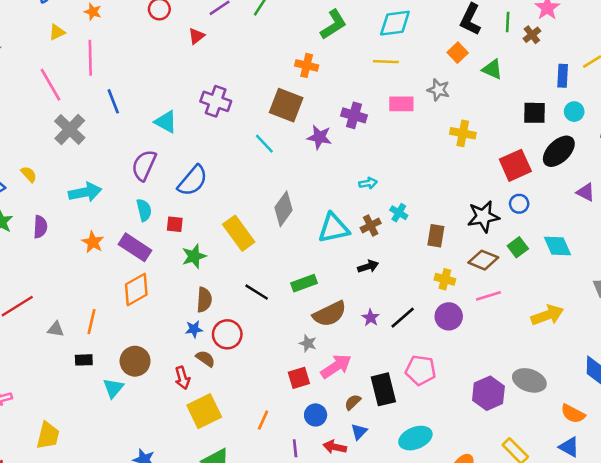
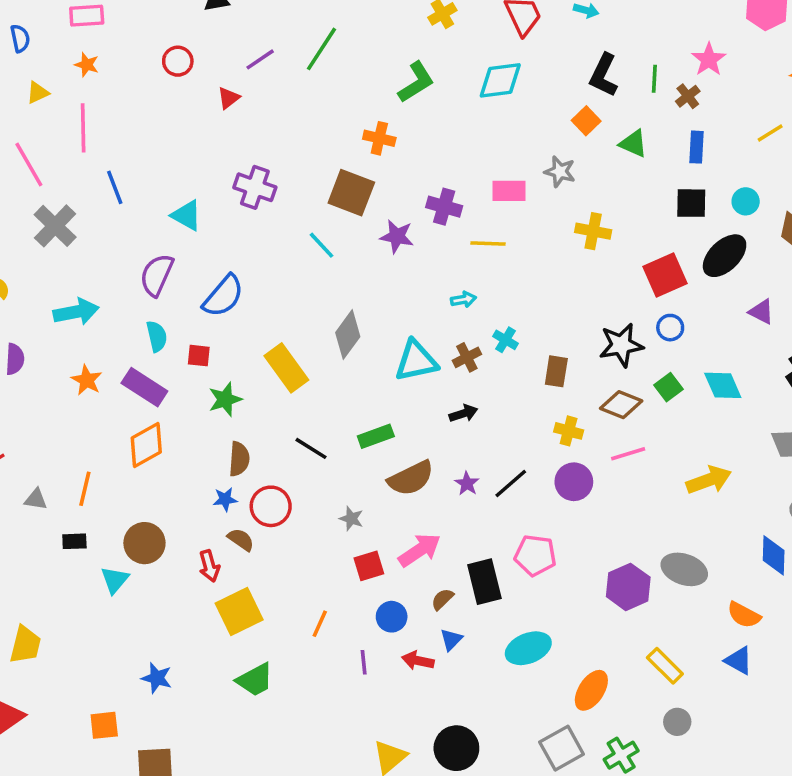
yellow line: (386, 62) -> (488, 243), moved
blue rectangle: (563, 76) -> (697, 147), moved
gray star: (308, 343) -> (351, 519), moved

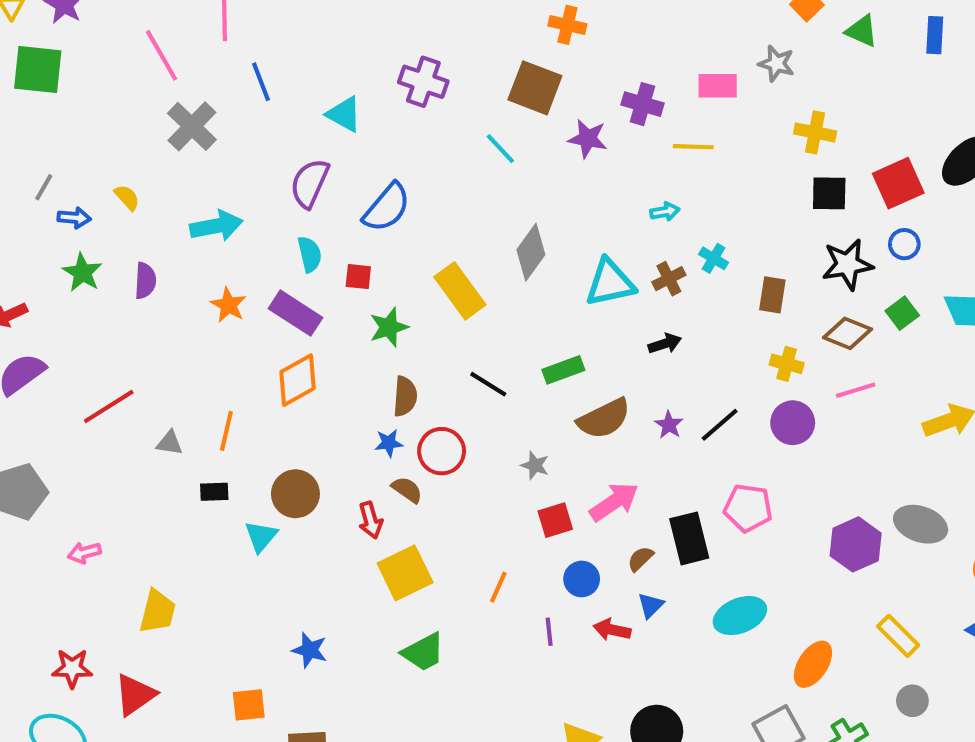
black square: (691, 203) -> (829, 193), moved

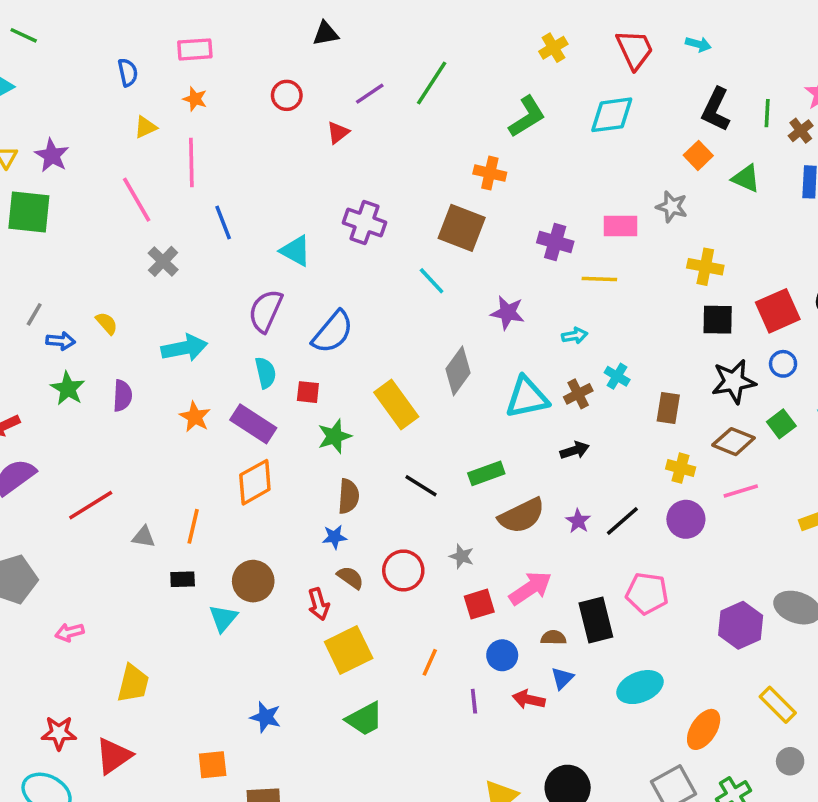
gray cross: (192, 126) -> (163, 261), size x0.7
purple star: (588, 139) -> (508, 313), moved
red circle: (442, 451) -> (403, 570), moved
brown semicircle: (640, 559) -> (553, 638), turned 45

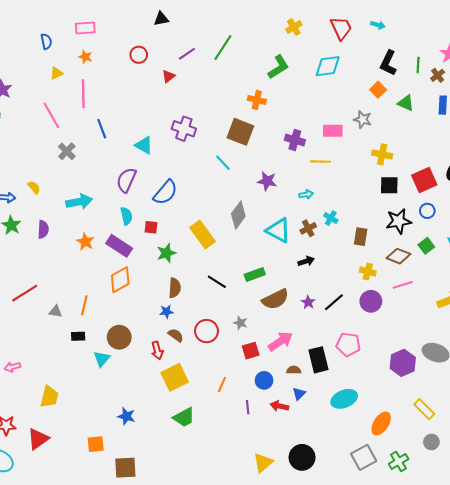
cyan triangle: (527, 397) -> (278, 230), turned 40

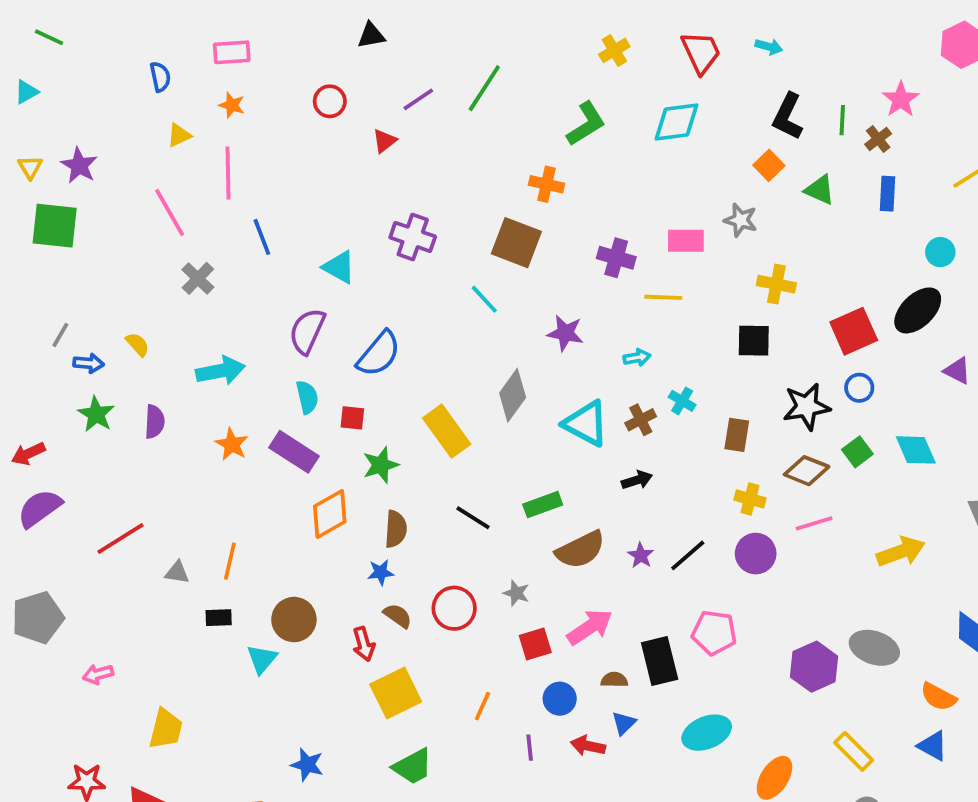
black square: (389, 185) -> (754, 341), moved
orange diamond: (120, 280) -> (330, 514), moved

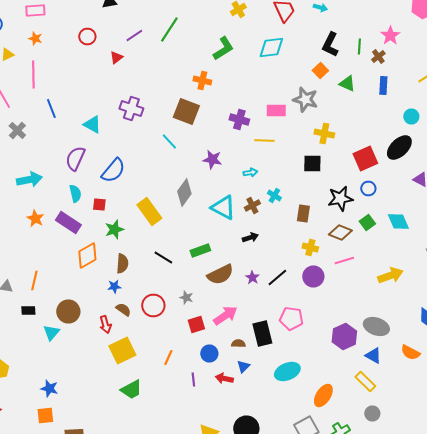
gray star: (741, 220) -> (305, 100), size x1.4
blue triangle: (933, 746) -> (373, 356), moved
blue star: (307, 765) -> (49, 388), moved

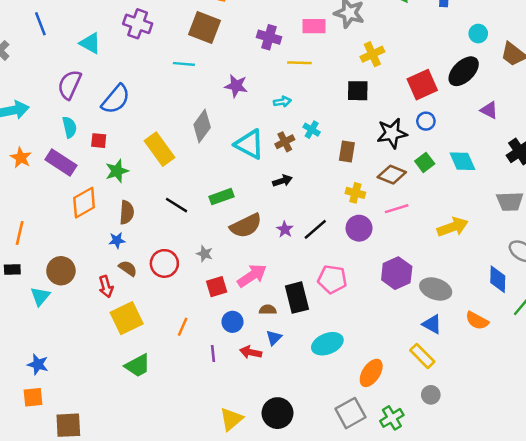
yellow cross: (324, 134) -> (372, 54), turned -36
cyan line: (169, 142) -> (184, 64), turned -42
purple hexagon: (344, 336) -> (397, 273), moved

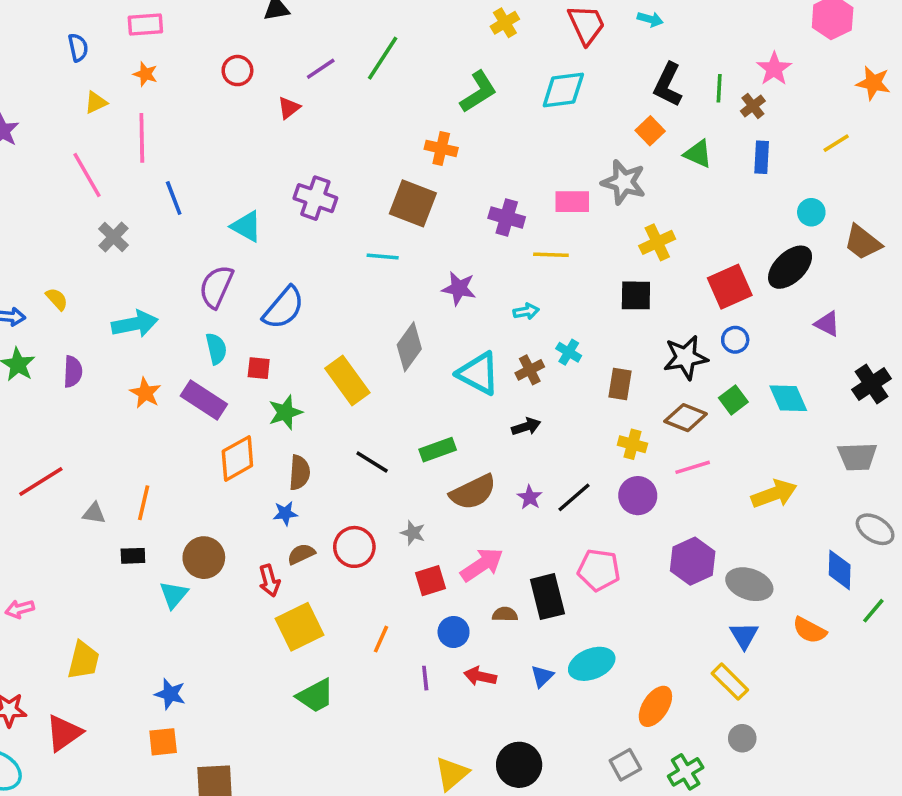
brown semicircle: (128, 268) -> (301, 554), turned -60
blue triangle: (432, 324) -> (744, 636), turned 30
blue triangle: (274, 338) -> (542, 676), moved
gray square: (350, 413) -> (625, 765), size x0.7

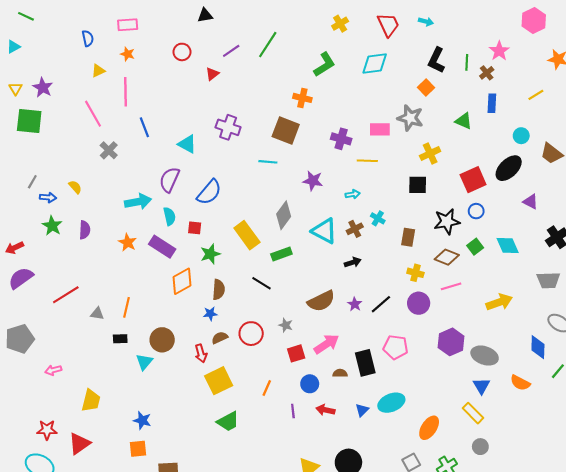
green triangle: (698, 154) -> (464, 121), moved
cyan arrow: (135, 324) -> (138, 202), moved
green rectangle: (438, 450) -> (281, 254), moved

